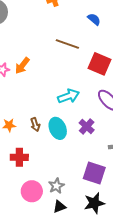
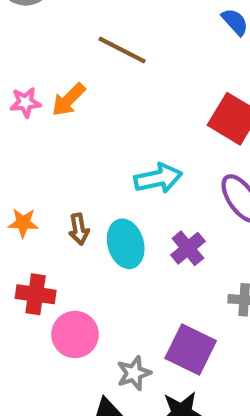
brown line: (67, 44) -> (122, 50), moved
gray star: (56, 186) -> (134, 373), moved
pink circle: (32, 191) -> (75, 334), moved

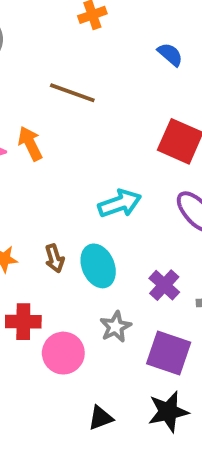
orange arrow: (69, 100) -> (30, 143), turned 116
purple cross: (188, 248) -> (164, 285), moved
gray star: (134, 373) -> (115, 327), moved

